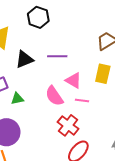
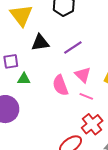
purple line: (57, 56) -> (73, 47), turned -48
red cross: (68, 125) -> (92, 124), moved

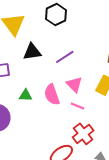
green triangle: (24, 79) -> (26, 95), moved

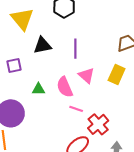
purple line: (65, 57) -> (75, 49), turned -54
pink line: (78, 106) -> (76, 109), moved

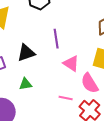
black triangle: (42, 45) -> (26, 53), moved
pink semicircle: (65, 87) -> (90, 83), moved

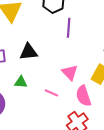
purple line: (56, 39) -> (69, 28), moved
pink line: (66, 98) -> (51, 93), moved

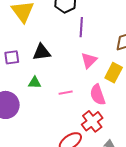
pink triangle: (70, 73) -> (89, 60), moved, turned 30
pink line: (51, 93) -> (66, 93), turned -32

